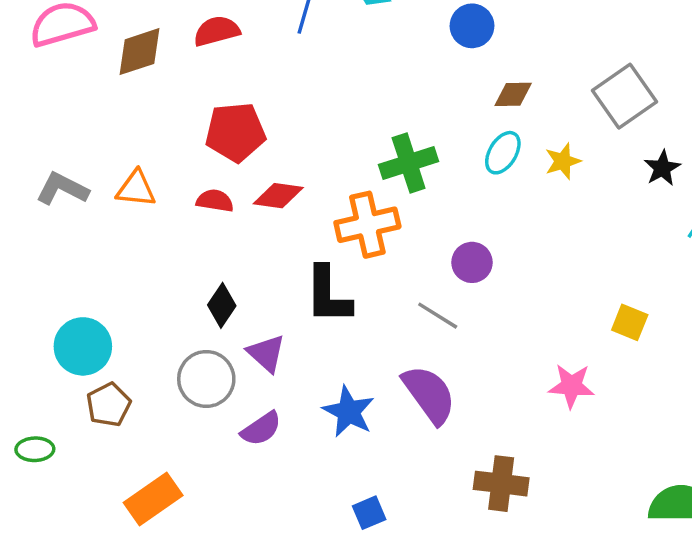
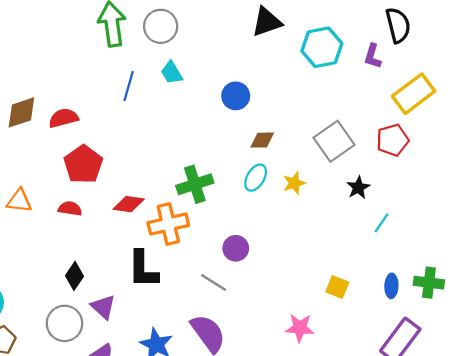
red semicircle: (217, 31) -> (63, 118), moved
red pentagon: (235, 132) -> (83, 164), turned -30
red diamond: (278, 196) -> (129, 204), moved

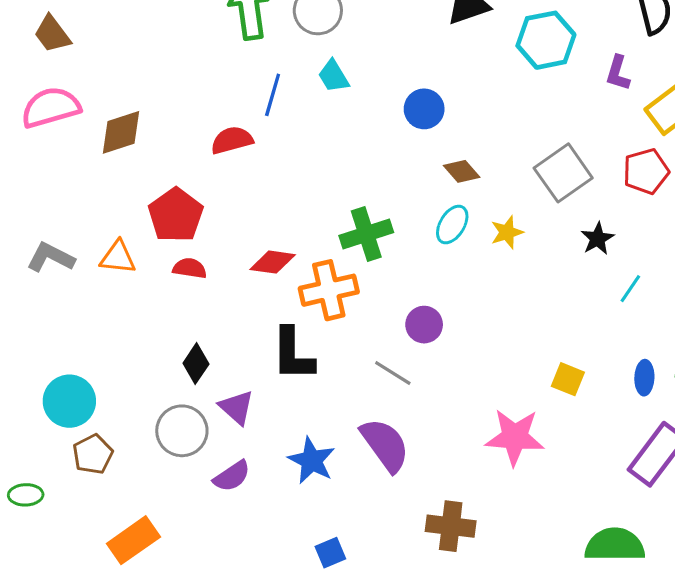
purple L-shape: (373, 56) -> (618, 73), moved
red semicircle: (63, 118) -> (232, 140), moved
brown diamond: (262, 140) -> (462, 171), turned 50
red pentagon: (83, 164) -> (176, 215), moved
pink star: (300, 328) -> (515, 437), size x1.4

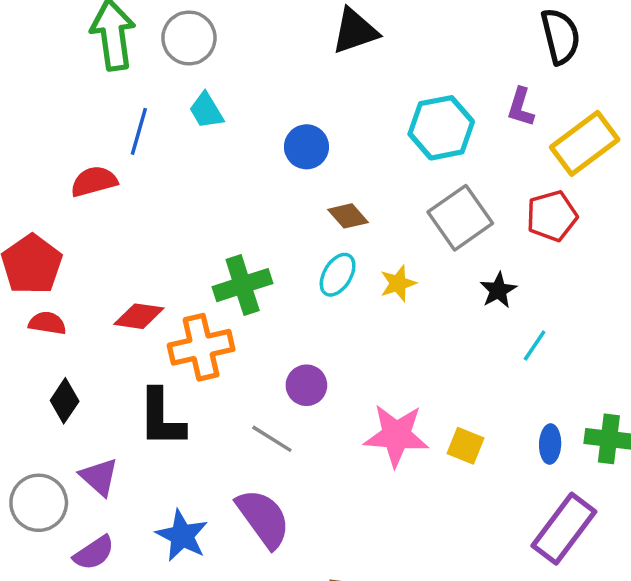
cyan hexagon: (546, 40) -> (441, 128), moved
black diamond: (196, 364) -> (65, 401), moved
pink star: (515, 437) -> (396, 435), moved

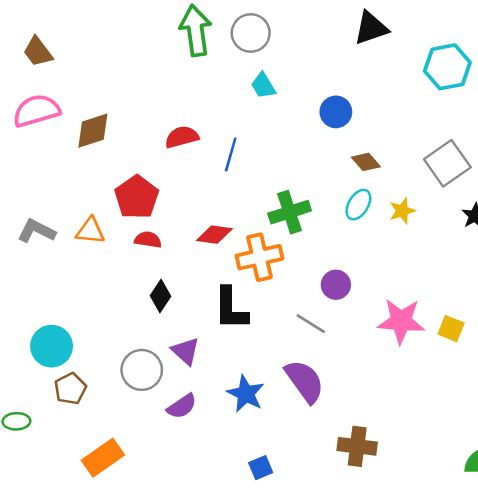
cyan hexagon: (441, 128) -> (447, 67), moved
blue line: (139, 131) -> (231, 154), moved

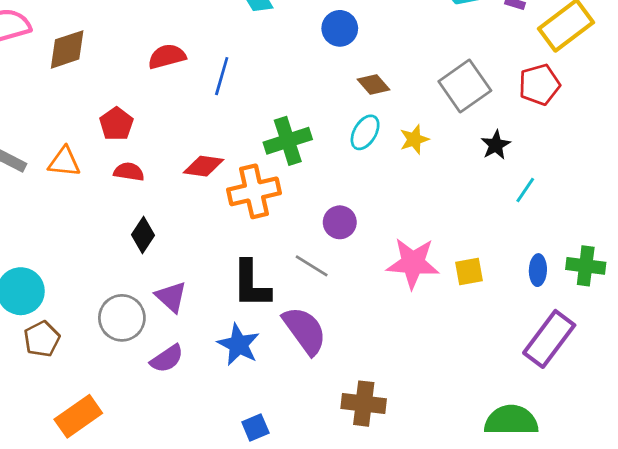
red pentagon: (137, 197) -> (116, 124), size x0.7
black L-shape: (231, 309) -> (251, 284), moved
yellow square: (451, 329) -> (469, 271), turned -32

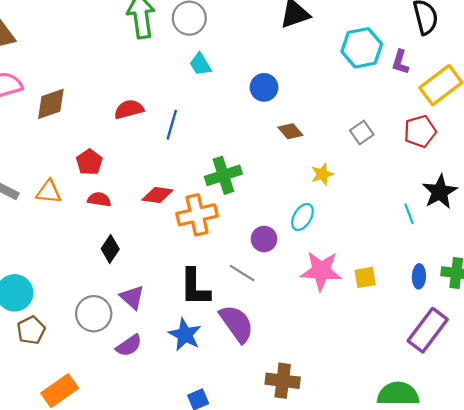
gray square: (465, 86) -> (362, 132), size x0.6
cyan ellipse: (365, 132) -> (302, 217), moved
black star: (496, 145) -> (440, 192), moved, size x1.5
cyan line: (525, 190) -> (409, 214), turned -55

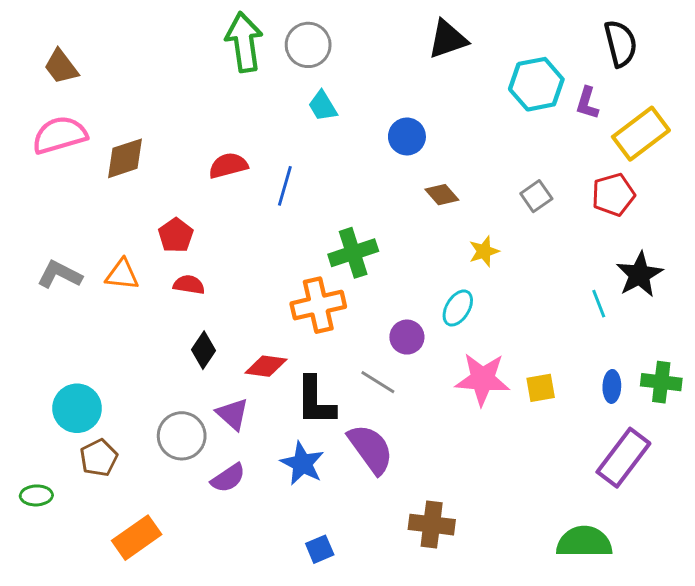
red diamond: (157, 195) -> (266, 366), moved

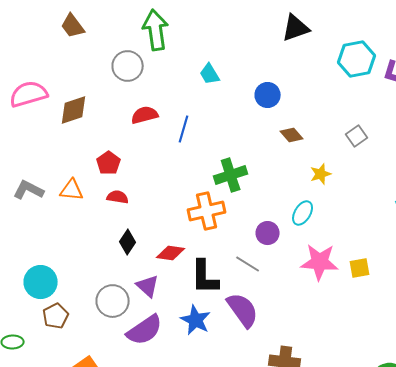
gray circle: (308, 45) -> (128, 66), moved
brown trapezoid: (61, 67) -> (73, 26), moved
purple semicircle: (228, 478) -> (145, 330), size x1.5

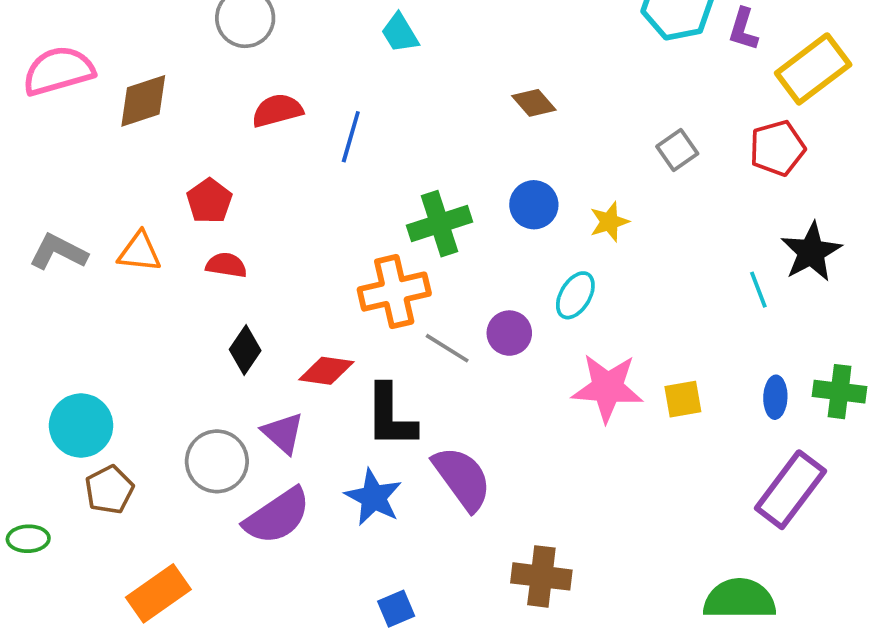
blue circle: (268, 95) -> (534, 205), moved
brown diamond: (292, 135) -> (534, 103), moved
gray line: (248, 264) -> (447, 348), moved

